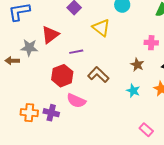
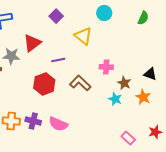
pink cross: (151, 43) -> (106, 67), moved
brown star: (137, 65) -> (124, 83), moved
pink semicircle: (76, 101) -> (58, 124), moved

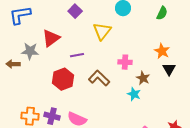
yellow triangle: (83, 36) -> (102, 31), turned 30
black triangle: (150, 74) -> (169, 69), turned 40
orange star: (143, 97) -> (162, 51), moved

